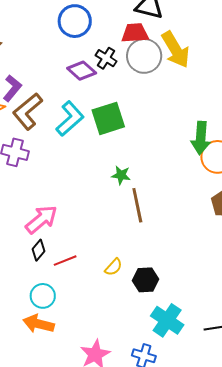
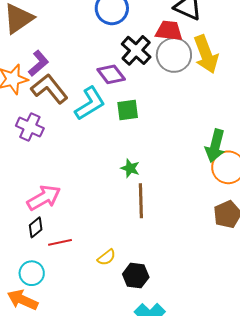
black cross: (106, 58) -> (136, 50), size x1.4
purple diamond: (82, 71) -> (111, 74), moved
brown L-shape: (28, 111) -> (49, 89), turned 81
green square: (108, 118) -> (128, 110), size x0.7

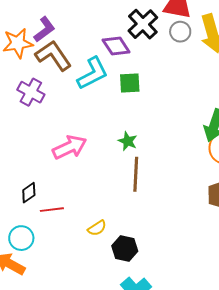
gray circle: (174, 55) -> (180, 32), size x0.6
pink arrow: (44, 198) -> (70, 147), moved

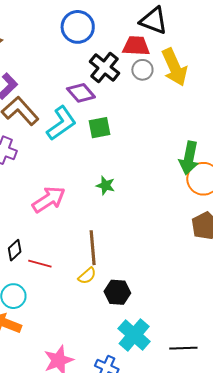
brown line: (136, 174) -> (93, 248), moved
red line: (52, 210) -> (40, 264), turned 30

